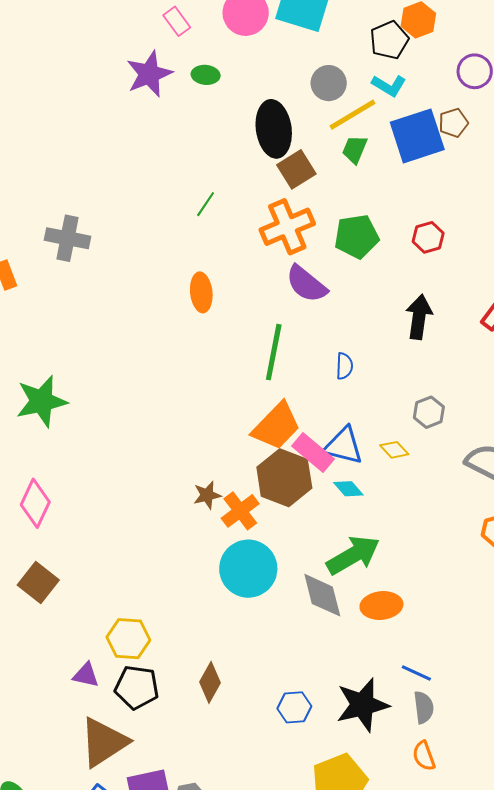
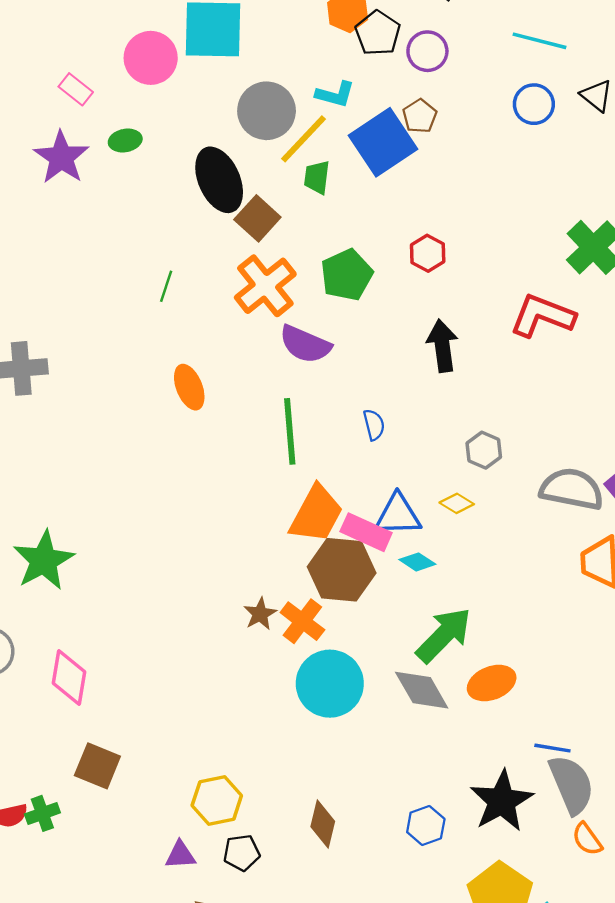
black pentagon: (389, 40) -> (378, 33), moved
gray circle: (329, 83) -> (267, 111), size x1.4
black pentagon: (137, 687) -> (242, 853), size x0.7
gray semicircle: (424, 707) -> (572, 784), size x1.6

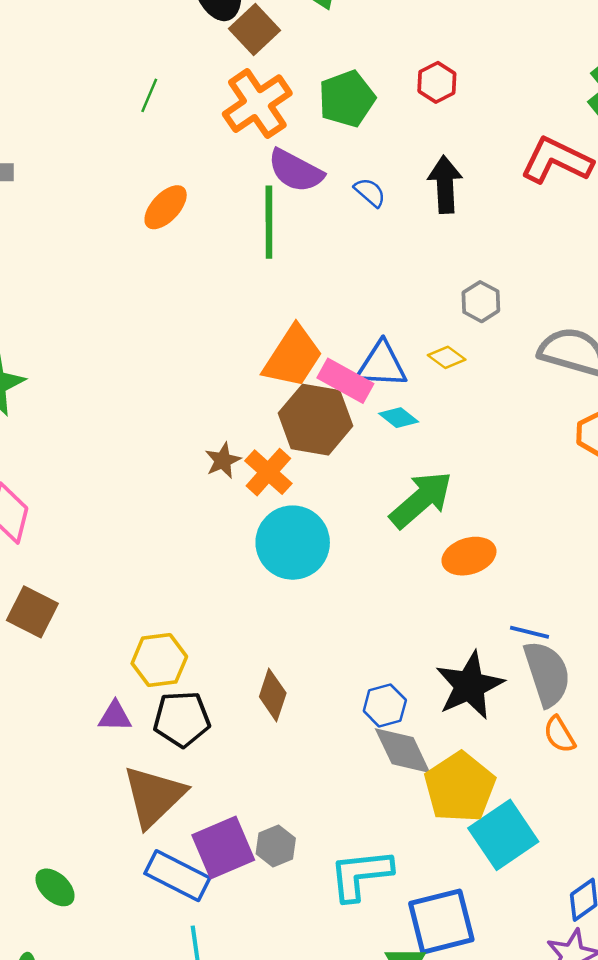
orange ellipse: (189, 387) -> (166, 207), turned 60
blue semicircle: (374, 425) -> (370, 192), moved, turned -40
green line: (290, 431) -> (269, 222), moved
gray diamond: (422, 690) -> (403, 751), moved
black pentagon: (242, 853) -> (182, 719), size x1.4

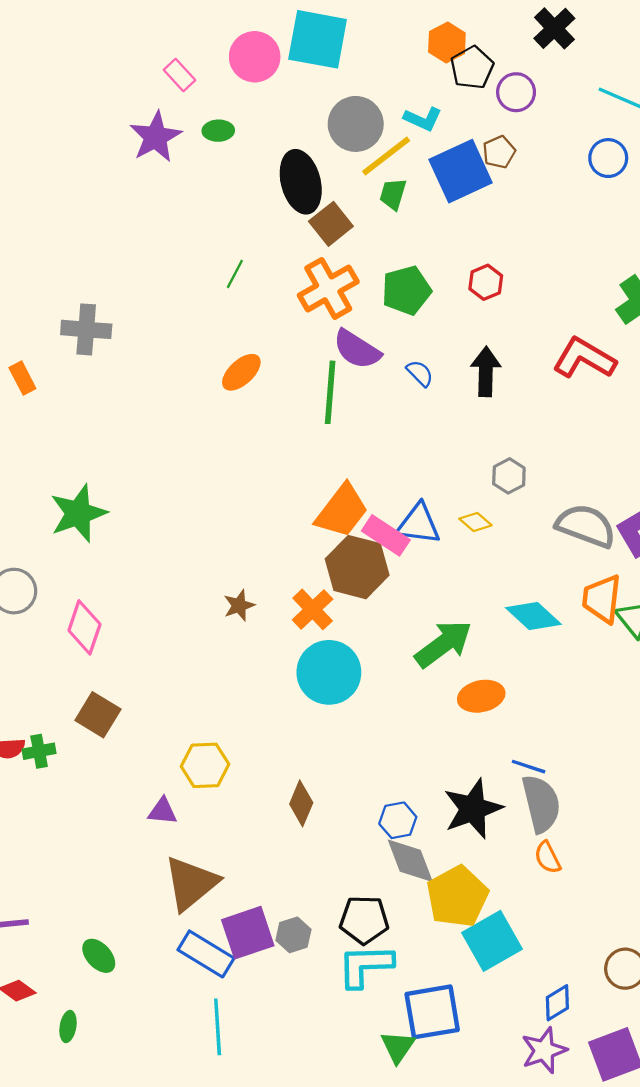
cyan diamond: (399, 418) -> (533, 616), moved, size x1.6
brown star: (223, 460) -> (239, 605), moved
black pentagon: (182, 719) -> (364, 920), moved

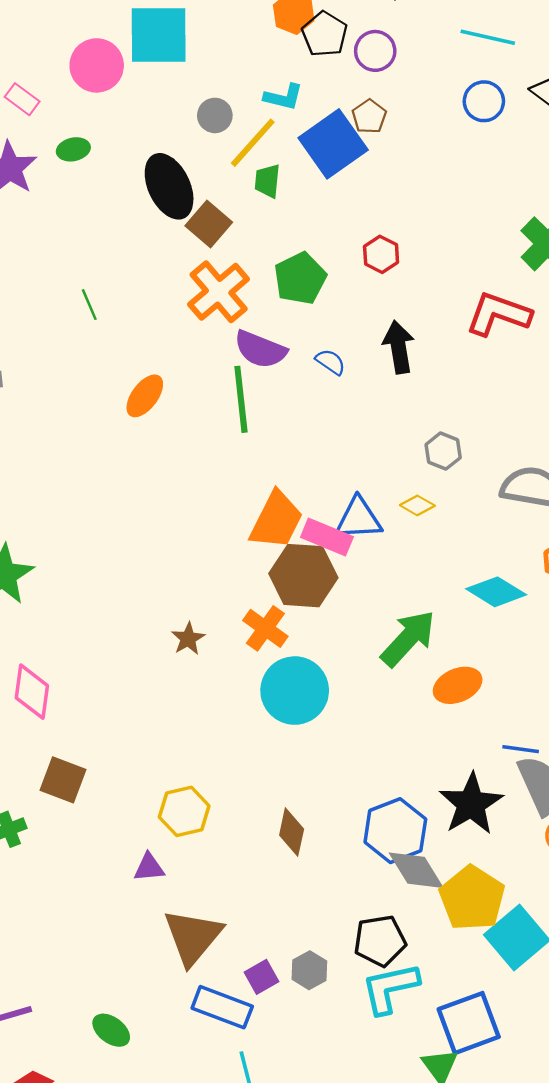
gray circle: (356, 124) -> (215, 115), size x0.6
green line: (235, 274) -> (89, 305), moved, turned -40
blue hexagon: (398, 820) -> (395, 831), size x1.6
purple square: (248, 933) -> (261, 977), size x0.6

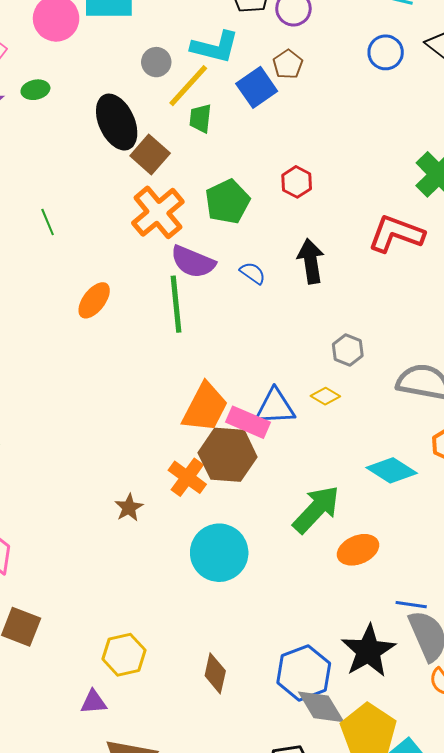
cyan L-shape: (284, 97) -> (215, 47), size x1.4
blue square: (333, 144) -> (257, 87), size x0.7
orange cross: (265, 628) -> (187, 477), moved

